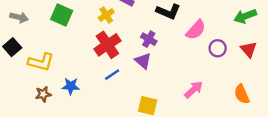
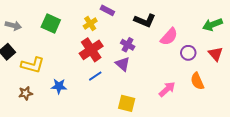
brown star: (43, 94) -> (25, 93), moved
orange semicircle: (242, 94) -> (197, 81), moved

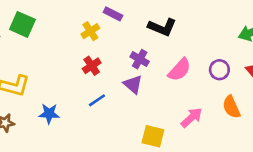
green square: (51, 24) -> (22, 24), moved
pink semicircle: (169, 37) -> (180, 70), moved
red cross: (91, 50) -> (92, 66), size x0.6
yellow square: (127, 103) -> (153, 136), moved

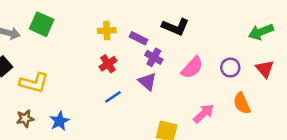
purple rectangle: (113, 14) -> (139, 38), moved
yellow cross: (90, 31) -> (107, 31), turned 30
blue star: (49, 114) -> (59, 121), moved, turned -30

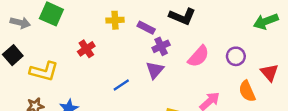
purple cross: (154, 57) -> (161, 46), turned 35
red cross: (108, 64) -> (86, 49), moved
red triangle: (265, 69) -> (270, 73), moved
purple triangle: (147, 82) -> (155, 70), turned 30

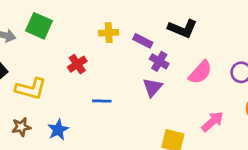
purple cross: (161, 46) -> (159, 61), turned -35
blue line: (121, 85) -> (102, 101), moved, turned 35

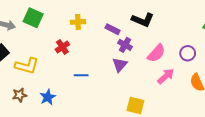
yellow cross: (109, 33) -> (78, 22), moved
pink arrow: (213, 122) -> (166, 76), moved

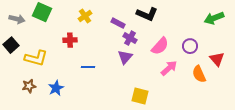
yellow cross: (78, 22) -> (85, 16), turned -32
red cross: (62, 47) -> (70, 40), turned 32

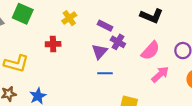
black L-shape: (147, 14) -> (152, 16), moved
purple triangle: (125, 57) -> (100, 52), moved
blue line: (88, 67) -> (105, 73), moved

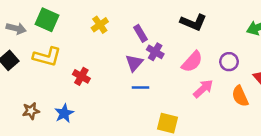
purple rectangle: (105, 26) -> (140, 33), turned 32
red cross: (53, 44) -> (81, 76), moved, turned 32
yellow L-shape: (16, 64) -> (47, 57), moved

